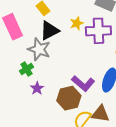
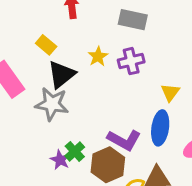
purple cross: (98, 31) -> (131, 61), size x0.7
green cross: (27, 69) -> (75, 151), moved

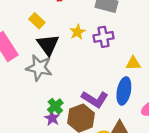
black triangle: (61, 75) -> (48, 45), turned -30
yellow triangle: (170, 92) -> (133, 63), turned 49
purple star: (60, 160) -> (52, 118), moved

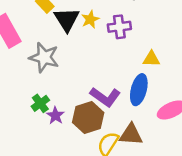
black triangle: (48, 45) -> (67, 19), moved
green cross: (55, 106) -> (40, 103), moved

